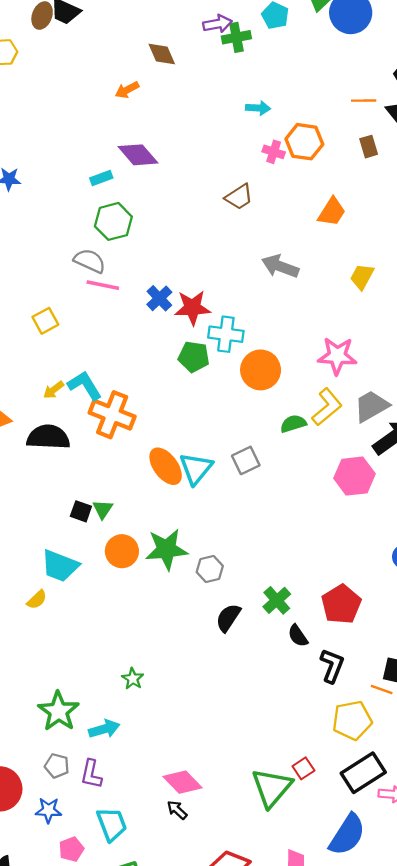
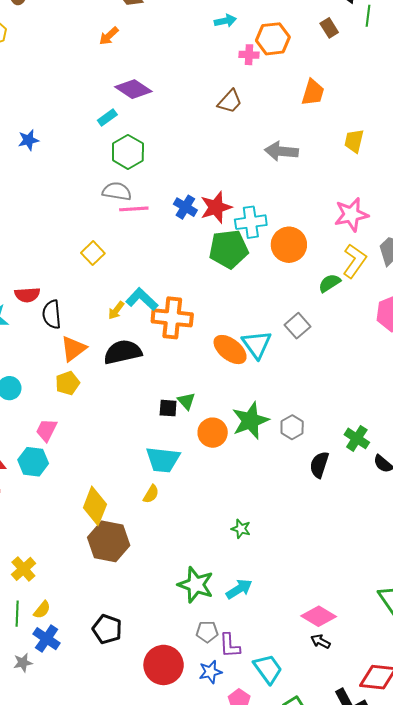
green pentagon: (194, 357) -> (229, 249), size x1.4
green star: (133, 679) -> (241, 529), moved
purple L-shape: (91, 774) -> (230, 645), moved

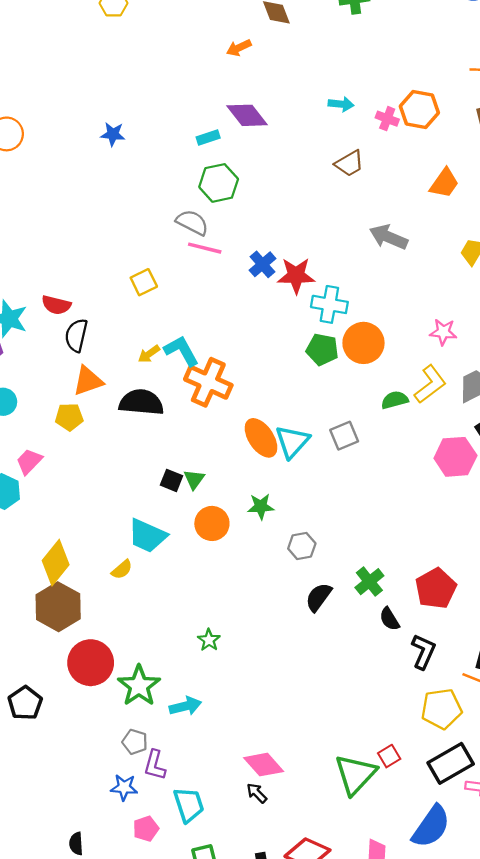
cyan arrow: (225, 21) -> (341, 104), moved
pink star: (351, 215) -> (443, 332), size x0.7
green pentagon: (229, 249) -> (322, 349), moved, size x0.7
green star: (250, 421) -> (261, 506), moved, size x0.6
red circle: (164, 665) -> (91, 663), moved

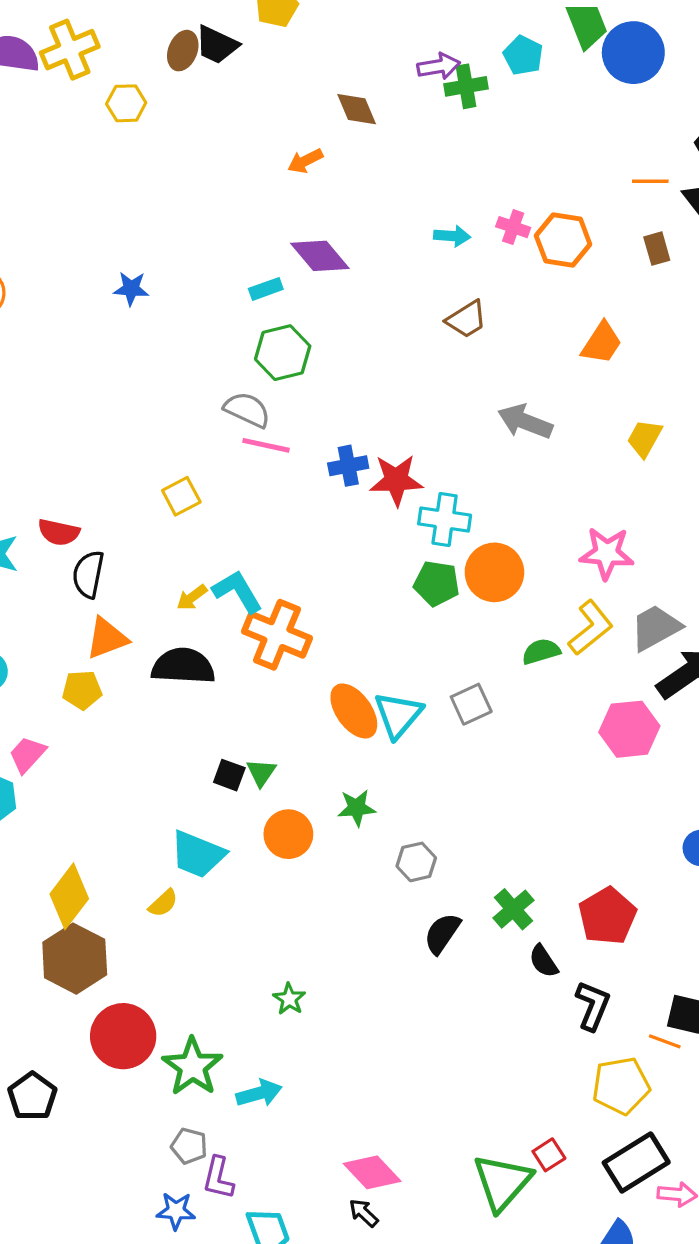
pink cross: (387, 119) -> (513, 227), moved
blue cross: (262, 264) -> (348, 466), turned 32
pink star: (443, 332) -> (607, 553), size x1.4

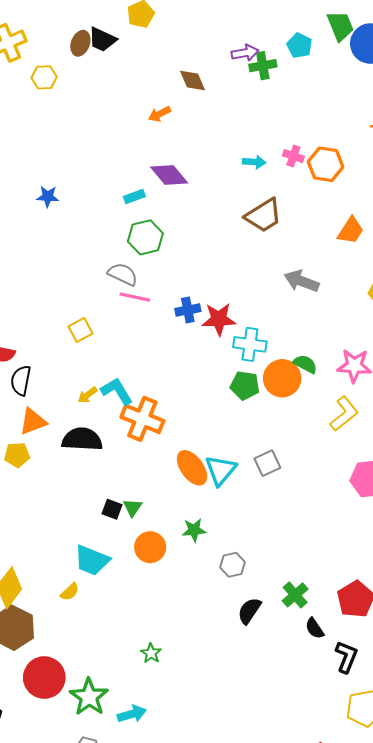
brown trapezoid: (467, 319) -> (264, 216), size x1.4
green semicircle: (541, 651) -> (305, 364), moved, turned 45

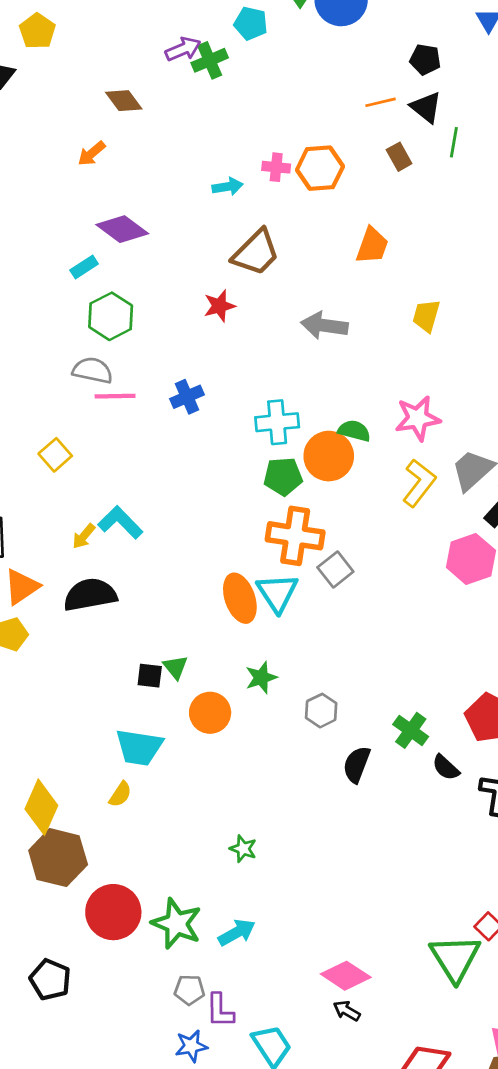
red star: (219, 319) -> (219, 306), moved, size x0.7
orange cross: (142, 419) -> (295, 536), moved
orange ellipse: (192, 468) -> (240, 598), turned 30

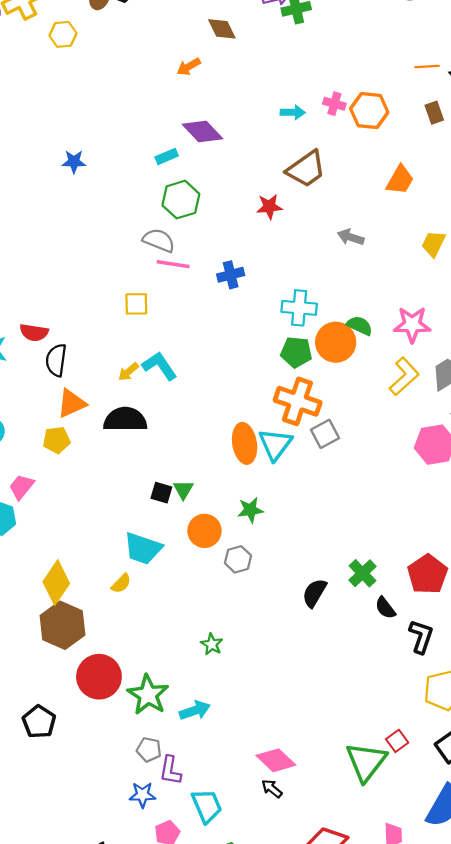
gray arrow: (324, 325) -> (351, 237), size x0.7
yellow square: (55, 455) -> (136, 304), moved, turned 30
gray hexagon: (321, 711) -> (238, 559), moved

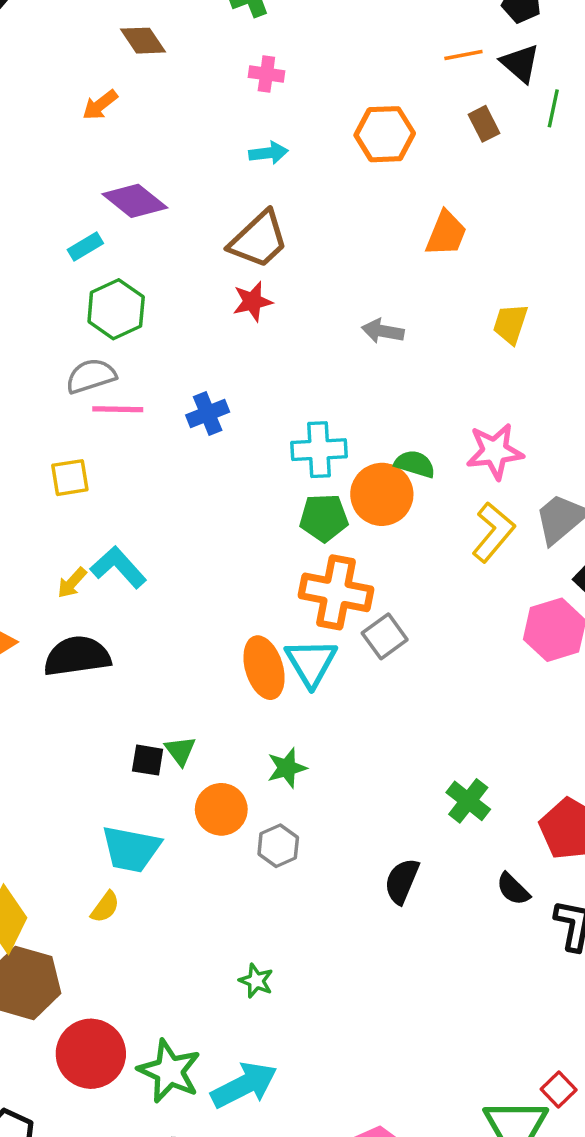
pink cross: (334, 104) -> (266, 74), moved
brown trapezoid: (306, 169) -> (259, 240), moved
gray semicircle: (159, 240) -> (91, 376), turned -32
green cross: (363, 573) -> (468, 801), moved
cyan arrow: (195, 710) -> (244, 1085), size x1.4

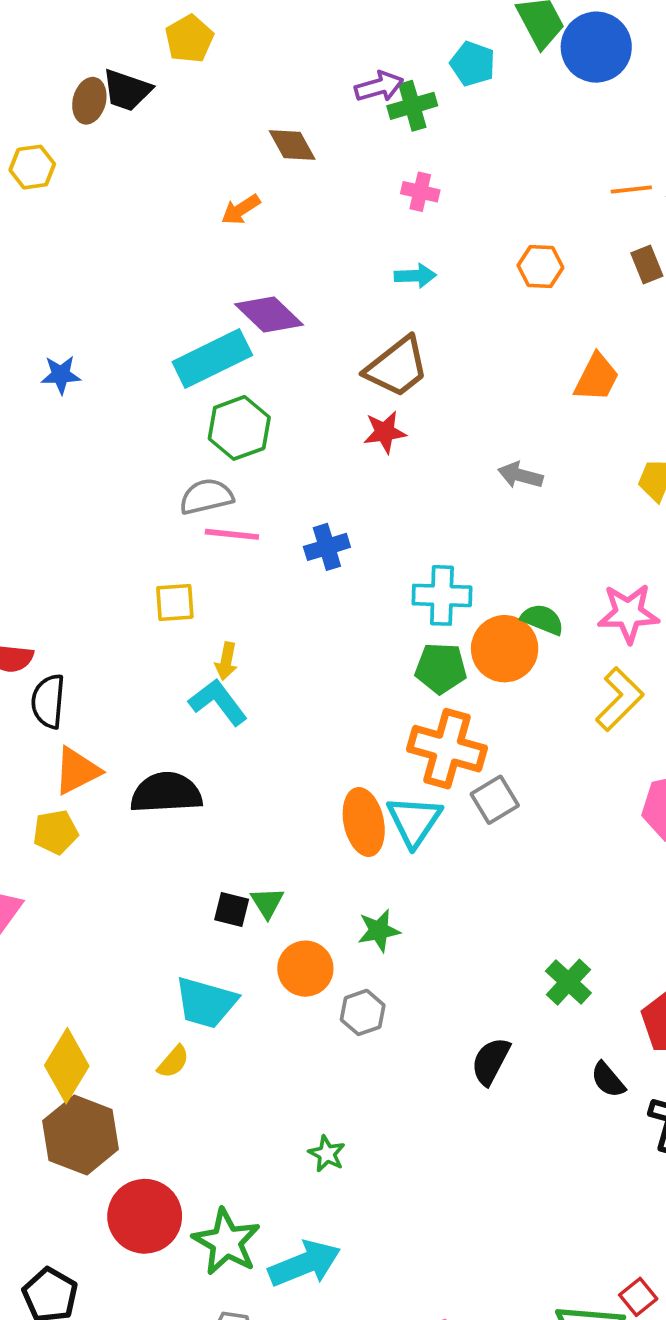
orange hexagon: (385, 134) -> (540, 267), size x0.7
cyan rectangle: (85, 246) -> (212, 358), size x2.0
yellow arrow: (72, 583) -> (226, 661), moved, turned -36

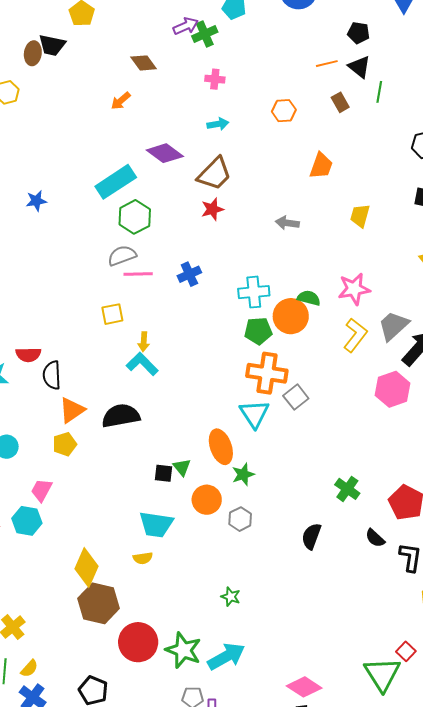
purple diamond: (269, 315) -> (165, 153), moved
orange ellipse: (364, 822) -> (221, 447), moved
yellow semicircle: (173, 1062) -> (143, 558), turned 48

